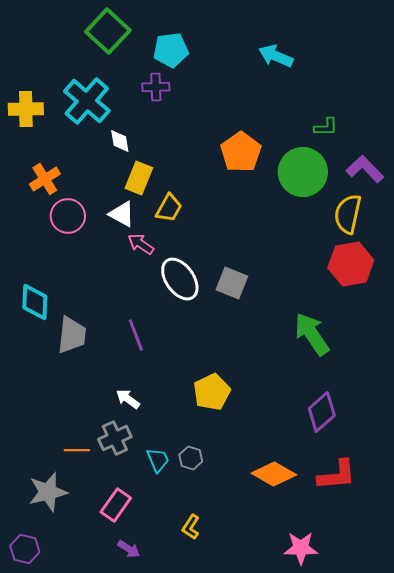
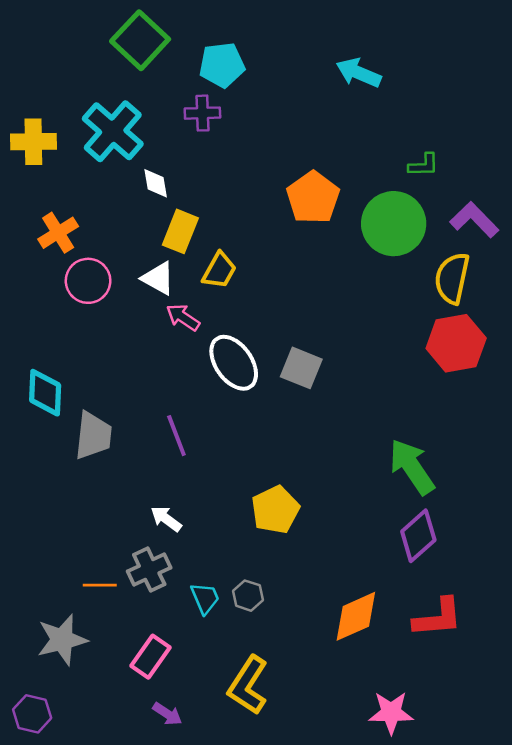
green arrow: (312, 334) -> (412, 467), moved
orange diamond: (274, 474) -> (356, 616), turned -54
yellow L-shape: (191, 527) -> (248, 685), size x1.8

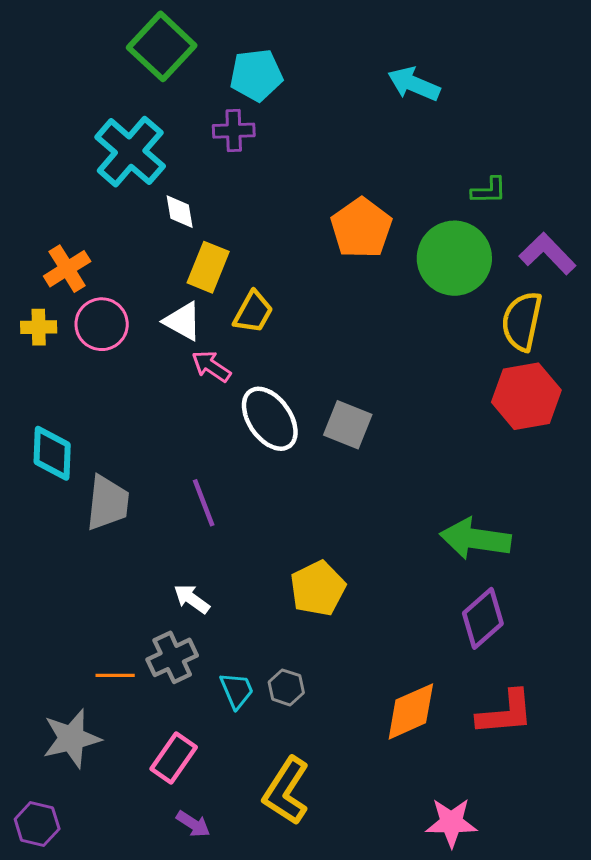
yellow cross: (33, 142) -> (39, 327), moved, size x0.7
green arrow: (412, 467) -> (475, 539), turned -48

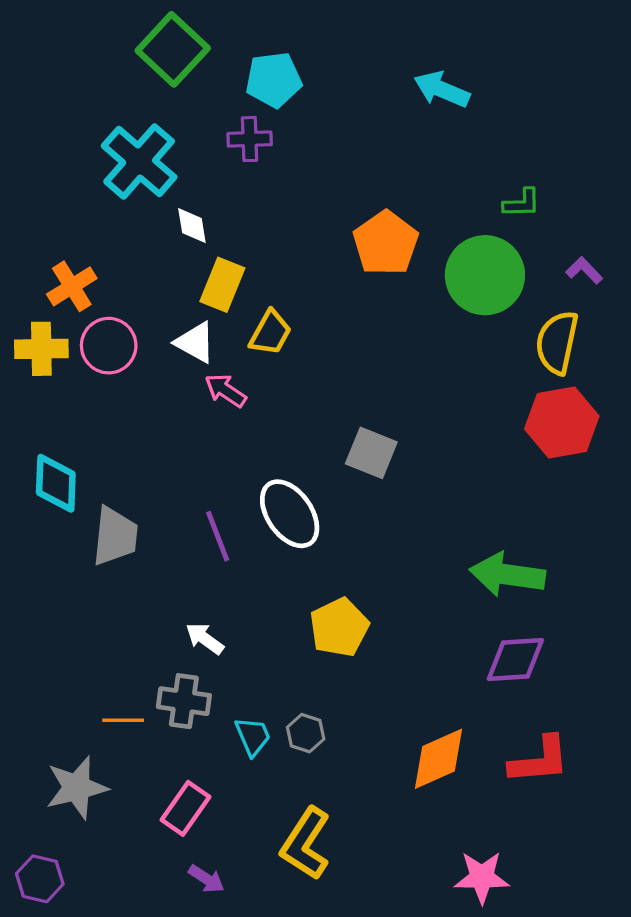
purple L-shape: (547, 254) -> (584, 270), size x0.6
yellow cross: (39, 327) -> (41, 349), size x1.4
white ellipse: (270, 419) -> (290, 514), moved
purple diamond: (483, 618) -> (515, 659), turned 38
gray cross: (172, 657) -> (184, 701), turned 33

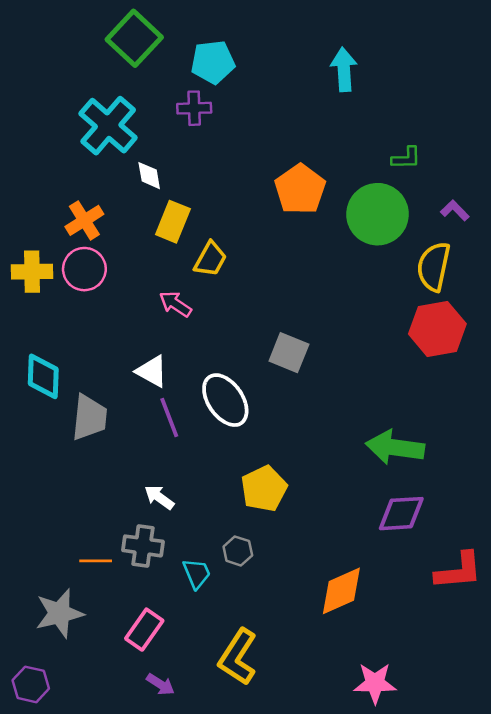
cyan arrow: (442, 89) -> (344, 69), turned 63
orange cross: (72, 286) -> (84, 220), moved
white triangle: (195, 342) -> (152, 371), moved
gray hexagon: (306, 733) -> (238, 551), moved
red L-shape: (539, 760) -> (459, 571), moved

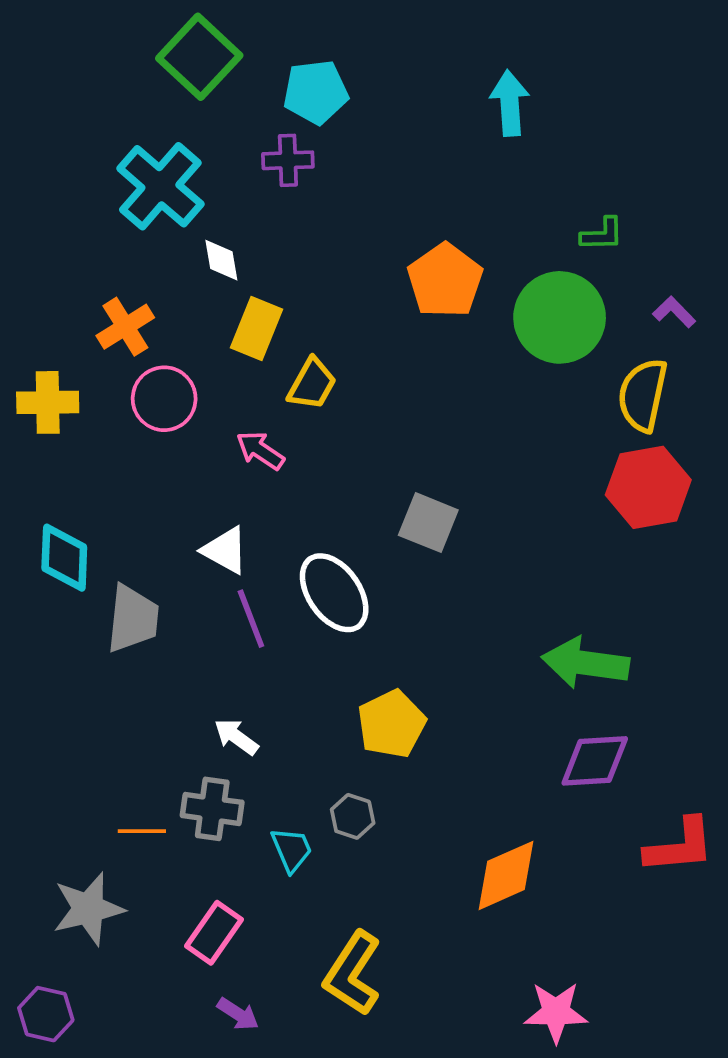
pink circle: (84, 269) -> (164, 399), moved

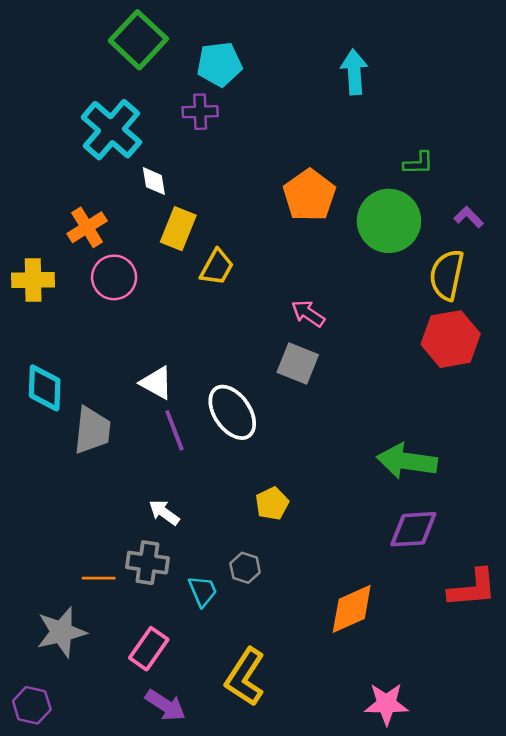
pink arrow: (260, 450) -> (308, 313), moved
yellow pentagon: (391, 724) -> (272, 504), size x0.7
purple arrow: (238, 1014) -> (165, 705), size x1.4

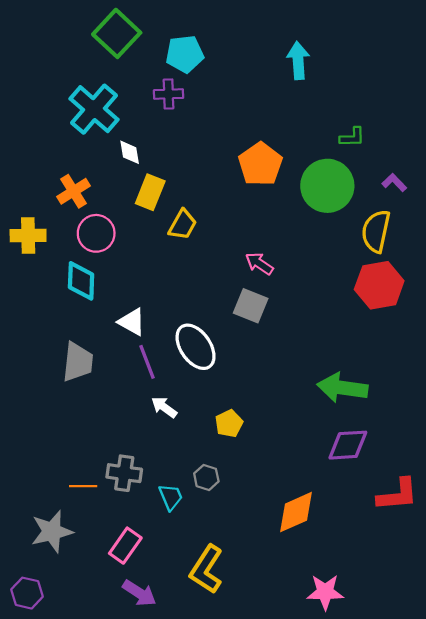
cyan diamond: (45, 388) -> (81, 281), moved
white arrow: (164, 513) -> (164, 407), moved

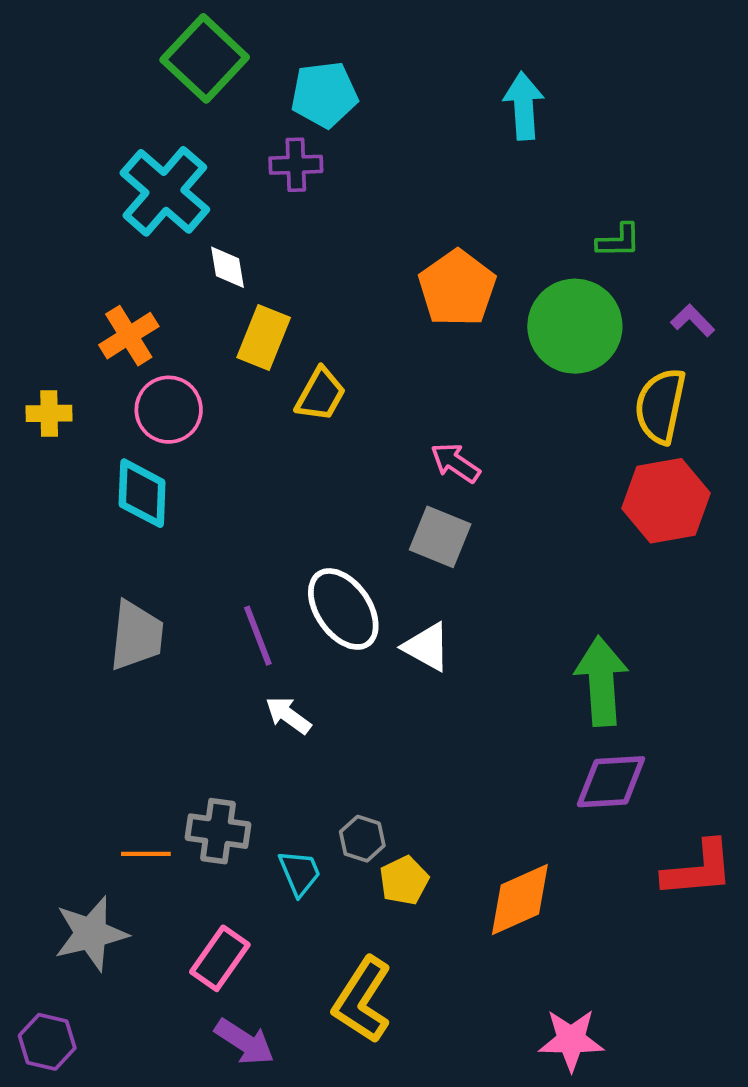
yellow cross: (28, 235) -> (49, 413), size x0.7
white triangle: (132, 322) -> (427, 647), moved
green arrow: (342, 388) -> (601, 681), turned 78
yellow pentagon: (229, 423) -> (404, 880), moved

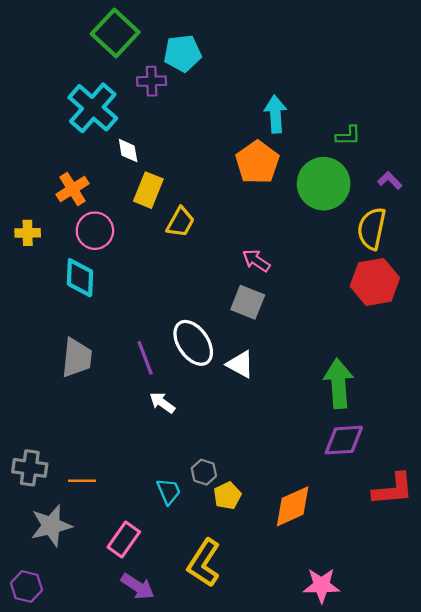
cyan arrow: (524, 106) -> (275, 114), moved
purple cross: (296, 165) -> (152, 81), moved
gray cross: (218, 831) -> (30, 468), moved

